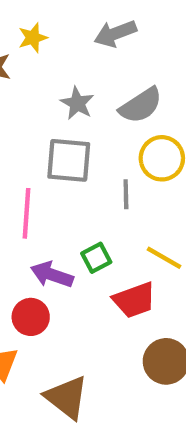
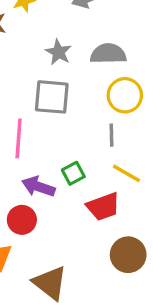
gray semicircle: (141, 105) -> (108, 54), turned -148
gray line: (126, 194) -> (112, 135), moved

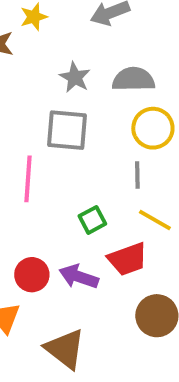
purple arrow: (38, 187) -> (79, 277), moved

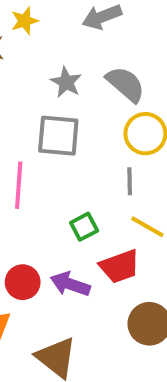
gray semicircle: (133, 79) -> (126, 84), turned 42

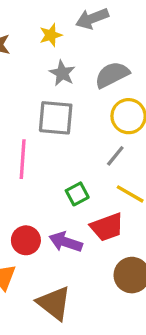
yellow star: (25, 21) -> (51, 35), moved
gray semicircle: (126, 84) -> (112, 75), turned -68
gray line: (130, 181) -> (115, 156), turned 40

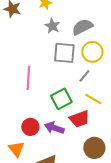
gray square: (56, 118) -> (64, 53), moved
green square: (77, 194) -> (61, 99), size x1.5

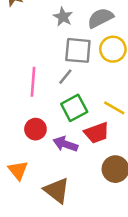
gray line: (84, 76) -> (65, 77), moved
red circle: (30, 127) -> (35, 129), moved

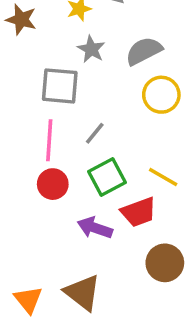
gray square: (78, 50) -> (60, 86), moved
red circle: (35, 129) -> (53, 184), moved
orange triangle: (18, 170) -> (28, 300), moved

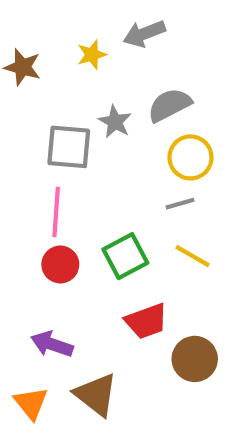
gray star: (91, 49) -> (115, 122), moved
gray line: (95, 133) -> (180, 204), moved, turned 35
red trapezoid: (139, 212) -> (146, 321), moved
purple arrow: (95, 228) -> (52, 344), moved

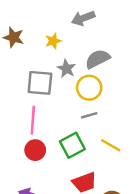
yellow star: (92, 55) -> (53, 41), moved
yellow circle: (190, 157) -> (89, 88), moved
gray line: (180, 204) -> (89, 115), moved

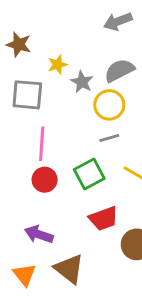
gray arrow: (83, 18) -> (118, 21), moved
yellow star: (53, 41) -> (58, 65), moved
gray square: (40, 83) -> (27, 95), moved

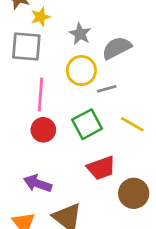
yellow star: (58, 65) -> (40, 17), moved
gray semicircle: (119, 70) -> (117, 48), moved
yellow circle: (109, 105) -> (81, 71), moved

